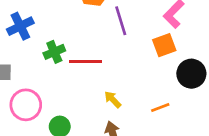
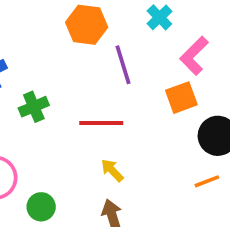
red line: (86, 61) -> (101, 123), moved
orange line: (160, 108) -> (207, 181), moved

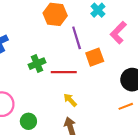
orange square: (181, 98) -> (95, 57), moved
green cross: (34, 107) -> (37, 64), moved

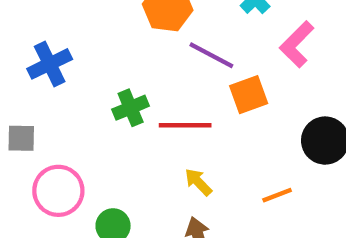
purple line: (77, 38) -> (211, 55), turned -45
orange line: (126, 106) -> (277, 195), moved

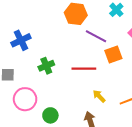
green cross: (131, 108) -> (46, 66), moved
yellow arrow: (198, 182) -> (99, 96), moved

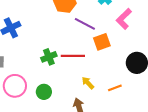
green cross: (46, 66) -> (49, 57), moved
green circle: (50, 115) -> (44, 92), moved

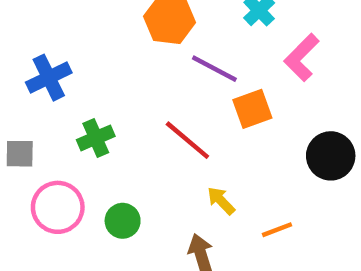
red line: (73, 56) -> (187, 140), turned 40
green cross: (49, 57) -> (96, 138), moved
orange line: (115, 88) -> (277, 230), moved

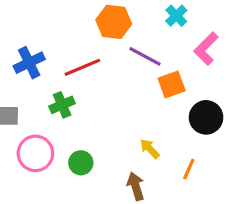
red line: (187, 140) -> (82, 67), moved, turned -63
black circle: (331, 156) -> (206, 117), moved
orange line: (277, 230) -> (189, 169), turned -45

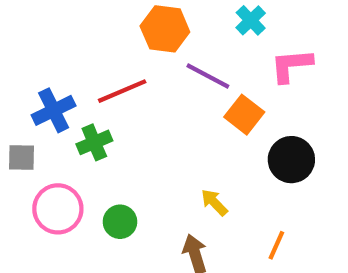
pink L-shape: (206, 49) -> (291, 65), turned 40
blue cross: (29, 63) -> (54, 110), moved
orange square: (172, 85) -> (244, 115), turned -32
orange line: (189, 169) -> (276, 245), moved

